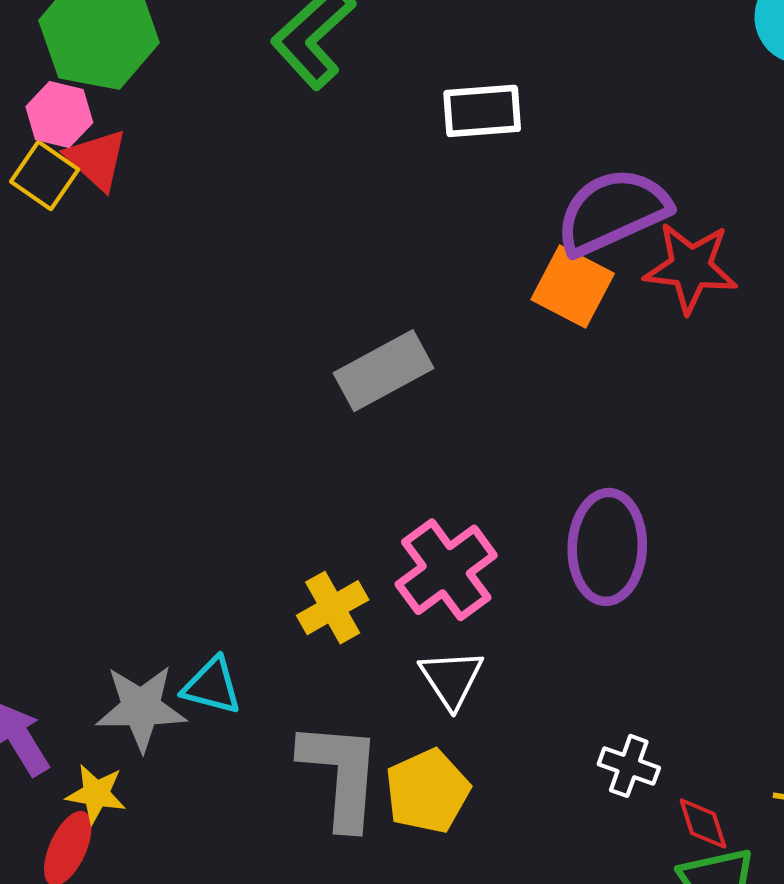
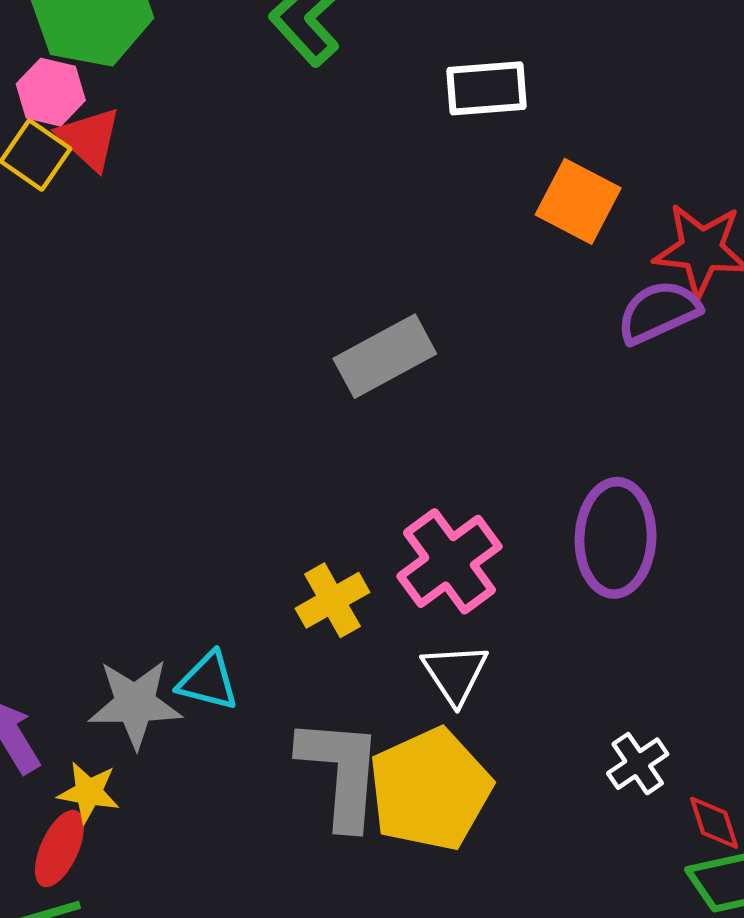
purple semicircle: (613, 211) -> (659, 312), moved, size x0.7
orange square: (573, 287) -> (578, 201), moved
white cross: (629, 766) -> (638, 764), turned 36
yellow pentagon: (427, 791) -> (430, 789), size x1.4

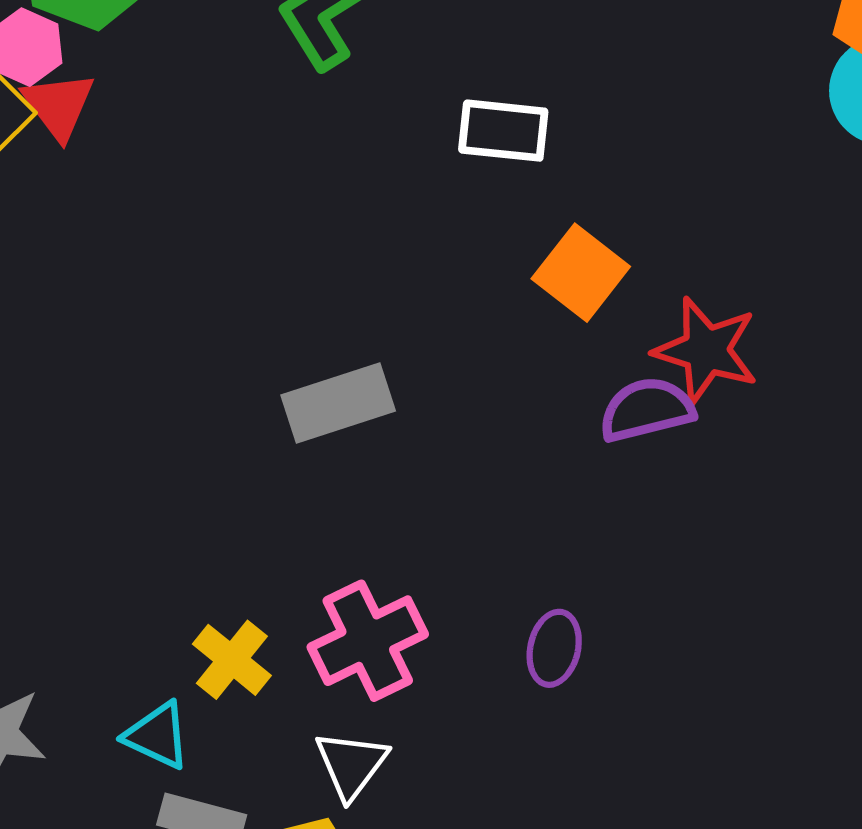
purple ellipse: (616, 538) -> (554, 648), size x0.6
yellow cross: (332, 600) -> (232, 660), turned -32
cyan triangle: (208, 681) -> (157, 736), moved

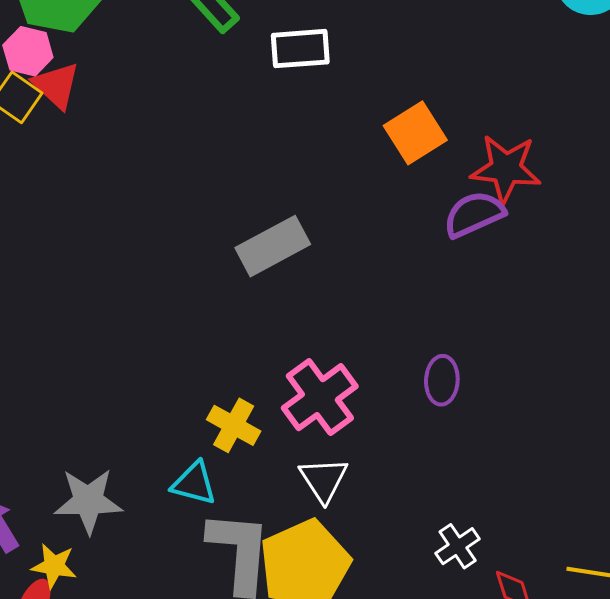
white rectangle: (503, 131) -> (300, 49), moved
orange square: (581, 273) -> (415, 133), turned 30

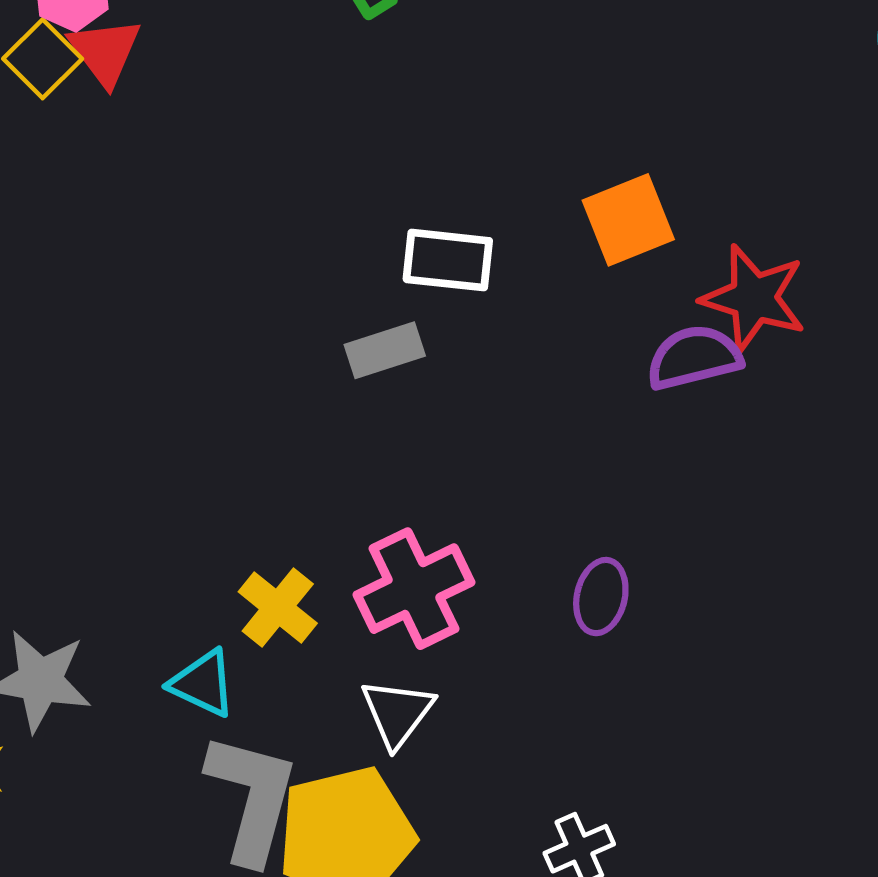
white rectangle: (300, 49) -> (448, 260), moved
gray rectangle: (273, 246) -> (385, 350), size x0.7

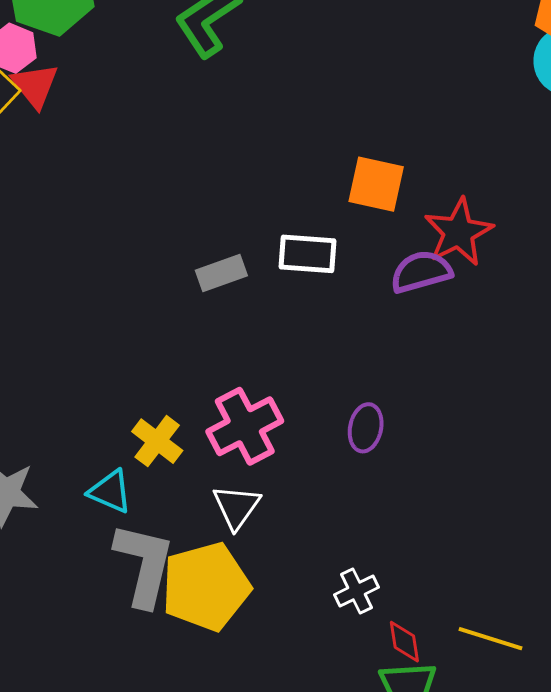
orange square: (628, 220) -> (376, 184), turned 36
white rectangle: (448, 260) -> (308, 254), moved
red star: (754, 298) -> (459, 232), turned 30

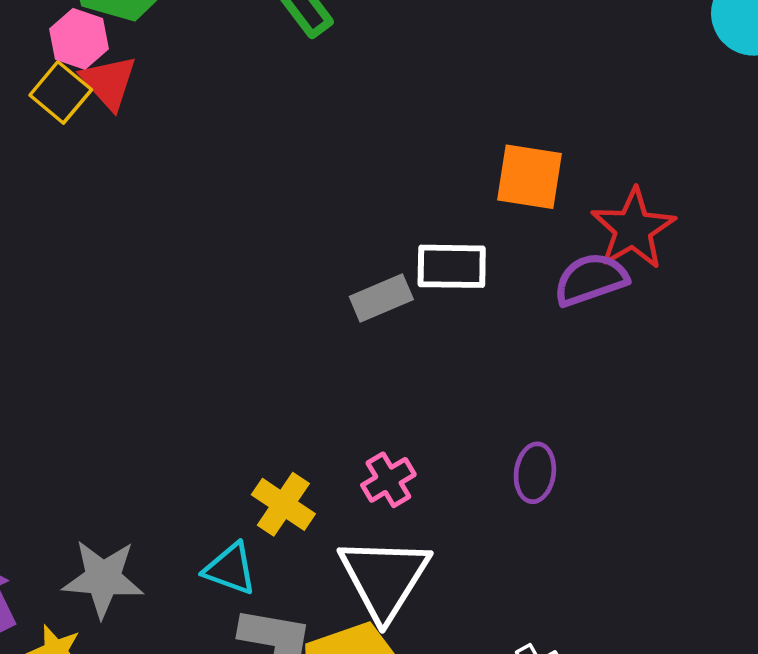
gray rectangle: (221, 273) -> (381, 298), moved
pink cross: (245, 426) -> (388, 480), size x0.6
white triangle: (236, 507) -> (384, 578), size x1.6

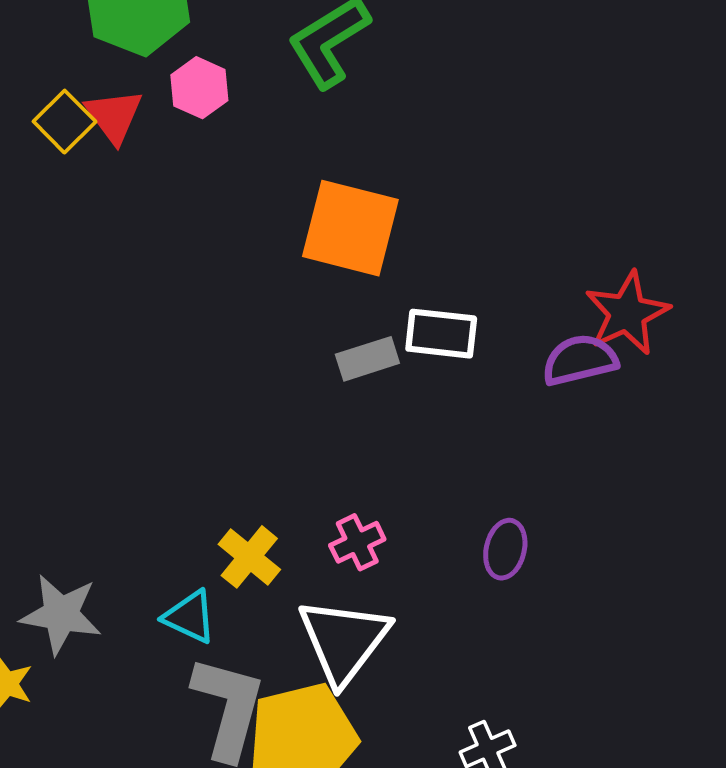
pink hexagon: (79, 39) -> (199, 88), moved
orange square: (530, 177) -> (350, 228), moved, size x1.4

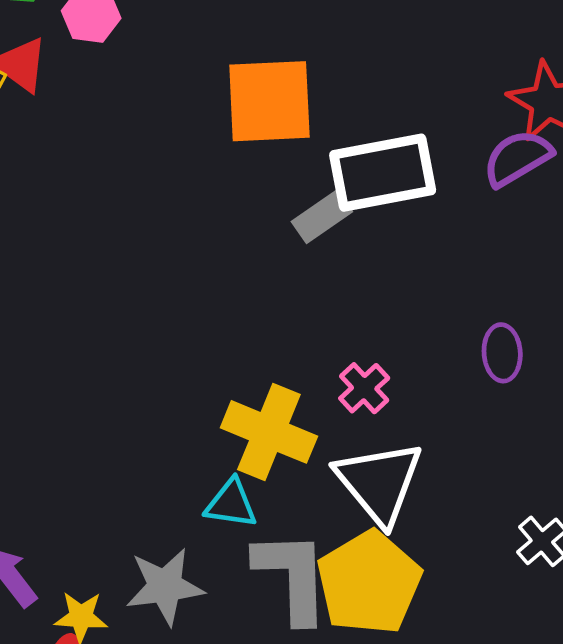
white rectangle: (441, 334) -> (383, 173), size x1.5
yellow cross: (249, 557) -> (269, 432), size x1.5
gray star: (61, 614) -> (165, 586), moved

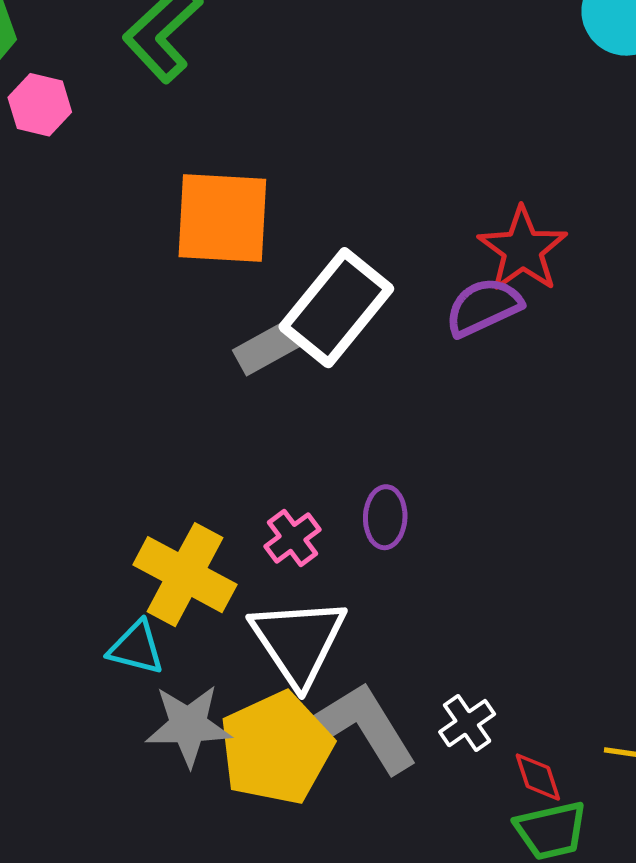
white rectangle: (383, 173) -> (336, 308), turned -46
purple ellipse: (502, 353) -> (385, 517), moved
gray L-shape: (292, 576) -> (364, 728), moved, turned -36
gray star: (165, 586) -> (188, 725), moved

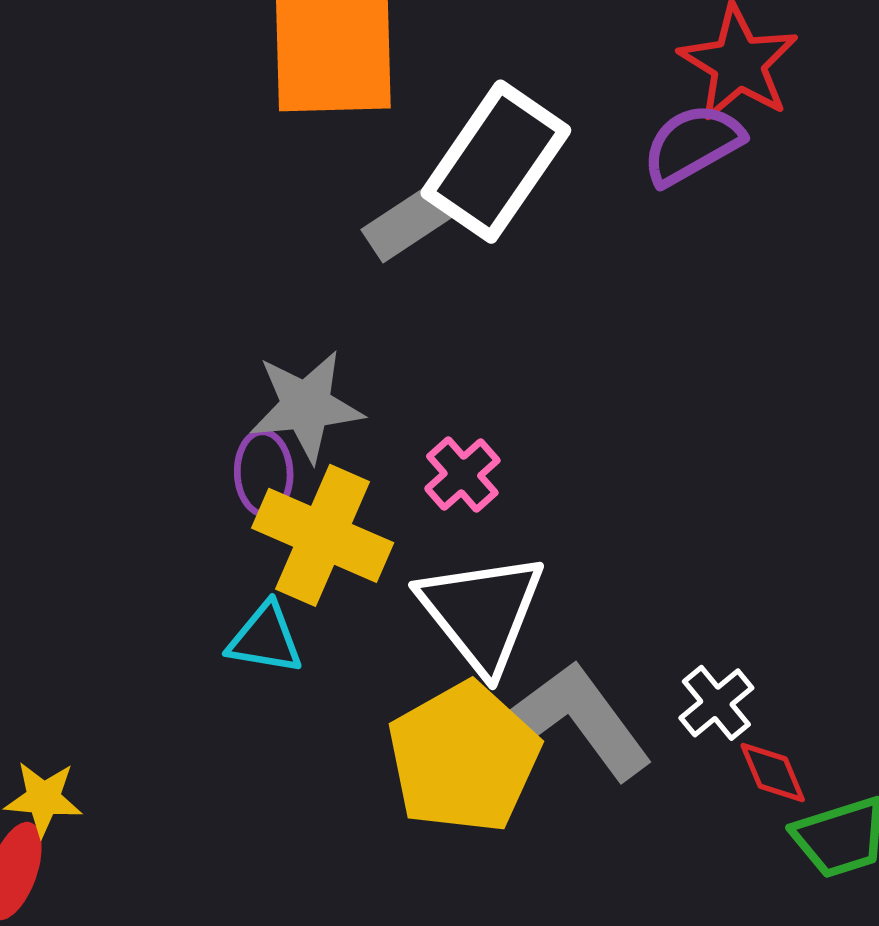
purple ellipse: (385, 517) -> (264, 473), moved
gray star: (188, 725) -> (306, 406), moved
red diamond: (538, 777) -> (773, 772), moved

